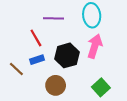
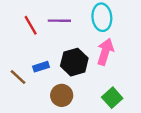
red line: (36, 38) -> (31, 25), moved

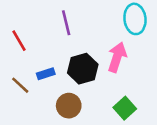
cyan ellipse: (102, 17) -> (135, 19), moved
purple line: (59, 21) -> (66, 23), turned 75
red line: (31, 25) -> (19, 41), moved

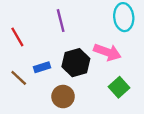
pink arrow: (117, 57) -> (107, 52), turned 92
green square: (125, 108) -> (119, 87), moved

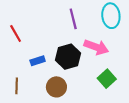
purple line: (61, 21) -> (73, 19), moved
brown line: (19, 78) -> (17, 86), moved, turned 49

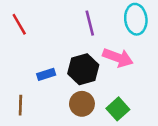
red line: (16, 34) -> (19, 24), moved
green square: (107, 79) -> (118, 109), moved
brown circle: (56, 87) -> (82, 104), moved

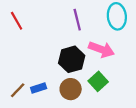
blue rectangle: (46, 74) -> (39, 88), moved
brown line: (20, 105) -> (18, 90), turned 42
green square: (118, 109) -> (98, 81), moved

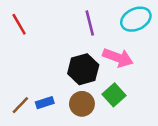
cyan ellipse: (117, 16) -> (136, 19), turned 70

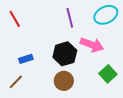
green square: (114, 95) -> (108, 74), moved
blue rectangle: (45, 103) -> (26, 59), moved

